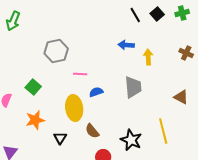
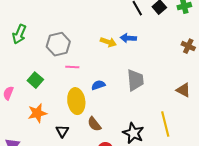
green arrow: (13, 21) -> (19, 34), moved
yellow arrow: (148, 57) -> (108, 42), moved, turned 112
pink line: (80, 74) -> (72, 67), moved

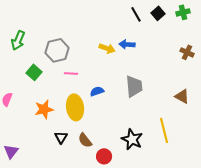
green square: (35, 80) -> (34, 72), moved
orange star: (37, 113) -> (44, 109), moved
brown semicircle: (94, 124) -> (85, 140), moved

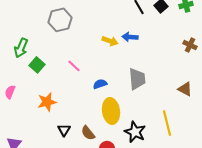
green arrow: (18, 40) -> (21, 48), moved
gray hexagon: (57, 50) -> (60, 20), moved
pink line: (71, 73) -> (74, 66), turned 40
yellow ellipse: (75, 107) -> (111, 111), moved

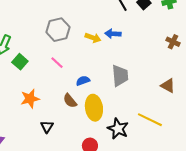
gray hexagon: (60, 20) -> (58, 30), moved
yellow line: (167, 123) -> (150, 120), turned -50
brown semicircle: (88, 133) -> (70, 101), moved

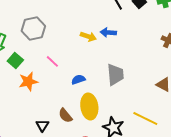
gray hexagon: (58, 30) -> (33, 28), moved
orange star: (30, 99) -> (28, 81), moved
brown semicircle: (70, 101) -> (65, 115), moved

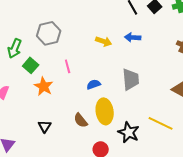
blue arrow: (108, 32) -> (133, 37), moved
pink line: (52, 61) -> (68, 66), turned 32
orange star: (28, 81) -> (44, 86), turned -30
black triangle: (42, 125) -> (45, 126), moved

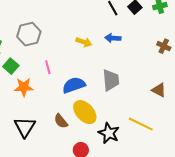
blue semicircle: (94, 84) -> (74, 85), size x1.6
orange star: (44, 86) -> (24, 87), turned -30
yellow ellipse: (105, 111) -> (85, 112), turned -35
black triangle: (45, 126) -> (25, 127), size x1.6

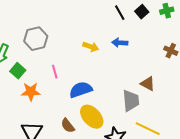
gray trapezoid: (111, 80) -> (131, 101), moved
brown triangle: (159, 90) -> (148, 84), moved

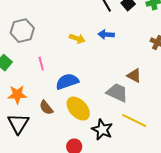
orange star: (31, 92) -> (17, 95), moved
gray trapezoid: (131, 101) -> (117, 93), turned -60
brown semicircle: (68, 126) -> (46, 108), moved

